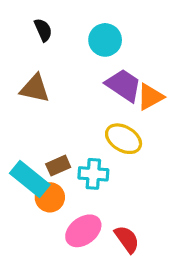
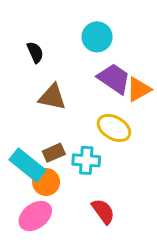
black semicircle: (43, 30) -> (35, 52), moved
brown triangle: (35, 88) -> (52, 97), moved
pink ellipse: (83, 231) -> (35, 216), moved
red semicircle: (127, 239) -> (103, 211), moved

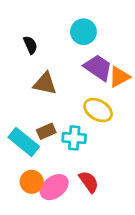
orange circle: (46, 182) -> (32, 182), moved
pink ellipse: (35, 216) -> (54, 187), moved

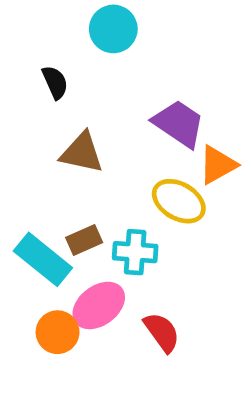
cyan circle: (83, 32) -> (113, 29), moved
orange triangle: (119, 77) -> (218, 165), moved
pink ellipse: (54, 187) -> (99, 305), moved

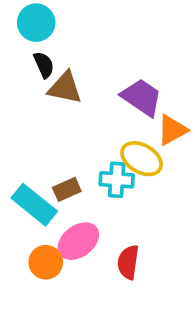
cyan circle: (113, 29) -> (36, 23), moved
brown triangle: (82, 153) -> (65, 88), moved
cyan cross: (135, 252) -> (117, 180), moved
red semicircle: (162, 332) -> (128, 262), turned -136

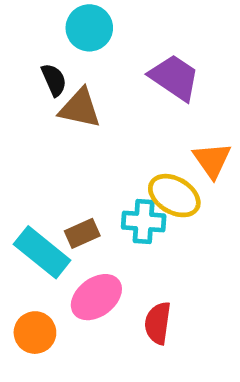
cyan circle: (36, 23) -> (89, 28), moved
purple trapezoid: (142, 97) -> (174, 77), moved
orange triangle: (172, 130) -> (212, 160), turned -36
orange circle: (46, 262) -> (35, 333), moved

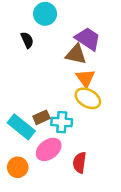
brown triangle: (80, 108) -> (76, 54), moved
orange triangle: (212, 160) -> (85, 78), moved
cyan cross: (144, 222) -> (62, 122), moved

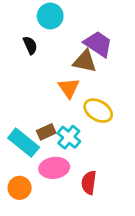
orange triangle: (85, 78) -> (69, 88), moved
cyan cross: (62, 122) -> (69, 137), turned 36
pink ellipse: (49, 149) -> (54, 168), turned 30

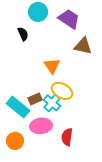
purple trapezoid: (98, 44) -> (69, 19), moved
brown triangle: (85, 61) -> (83, 46), moved
yellow ellipse: (98, 111) -> (62, 91), moved

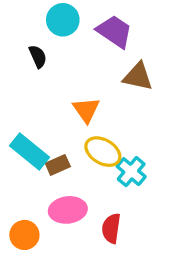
cyan cross: (52, 103) -> (131, 172), moved
cyan rectangle: (18, 107) -> (29, 152), moved

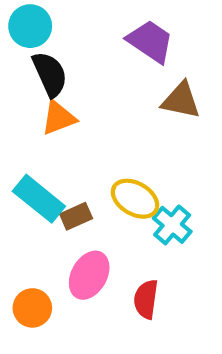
cyan circle: (63, 20) -> (30, 26), moved
black semicircle: (38, 56) -> (50, 74), size x1.5
orange triangle: (86, 110) -> (59, 118), moved, turned 44
pink ellipse: (68, 210) -> (89, 275), turned -54

